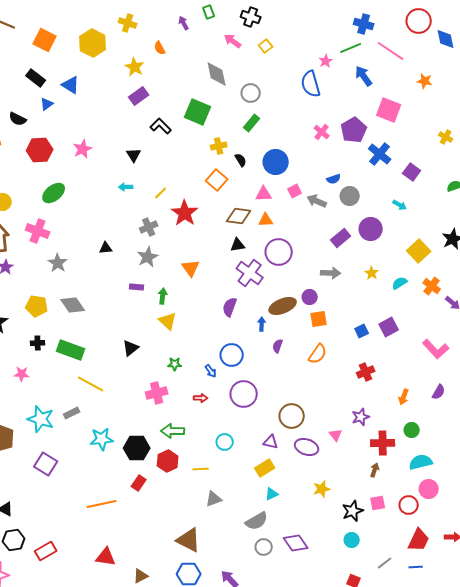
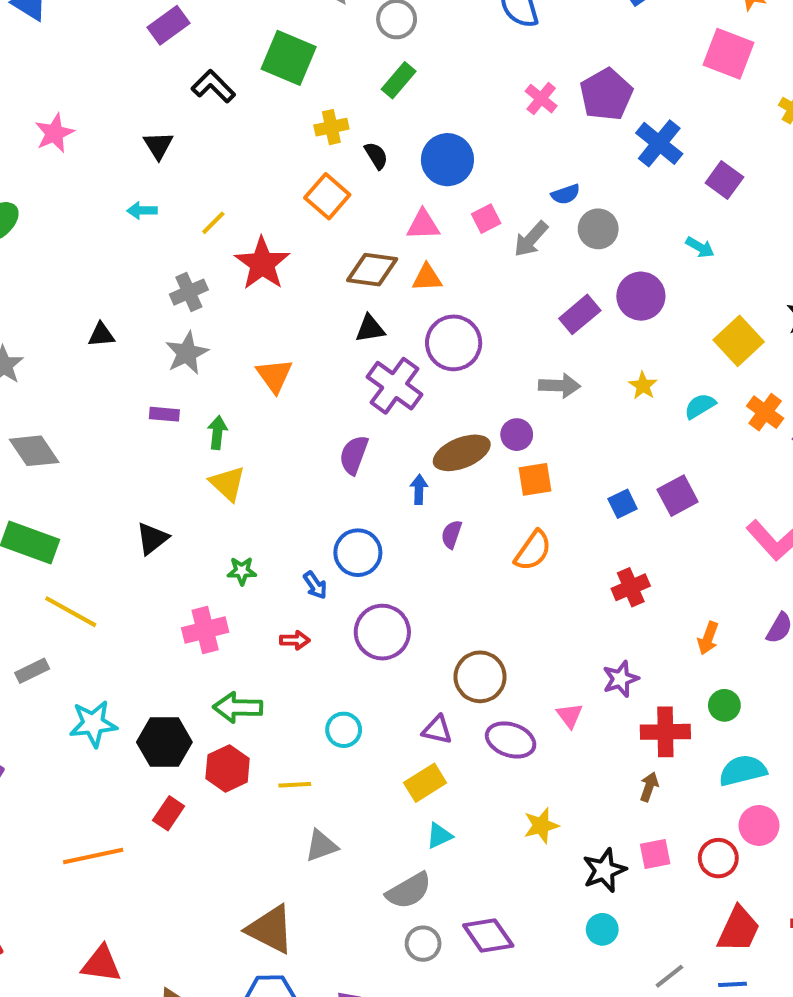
pink square: (389, 110) -> (728, 54), moved
gray arrow: (317, 201) -> (531, 239), turned -72

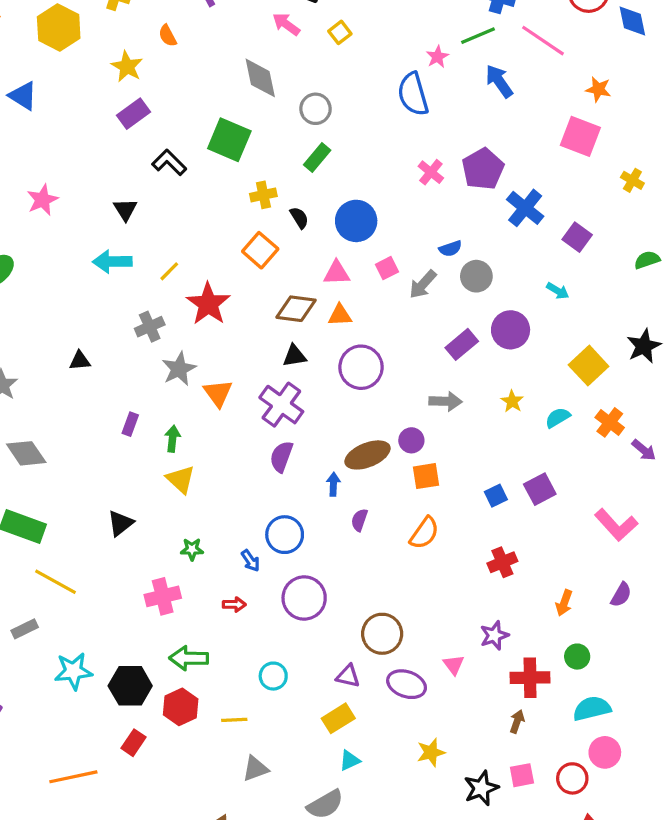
cyan arrow: (142, 211) -> (112, 262), size x1.6
gray star: (187, 353) -> (179, 369), moved
purple cross: (395, 386) -> (281, 405), moved
purple rectangle: (164, 414) -> (130, 424), turned -75

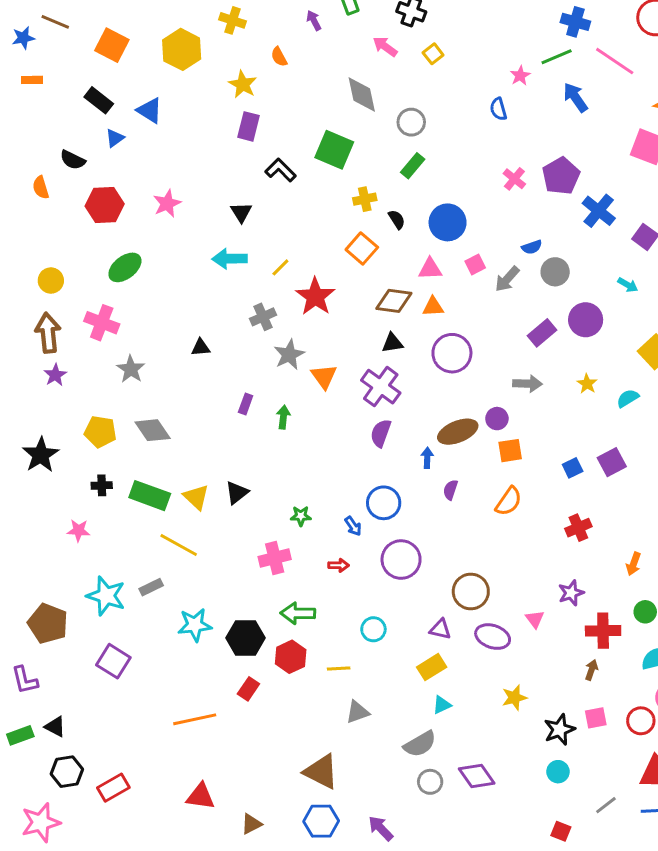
blue semicircle: (413, 94) -> (498, 109), size x0.6
purple rectangle: (133, 114) -> (248, 126), turned -40
yellow triangle: (181, 479) -> (196, 497), moved

